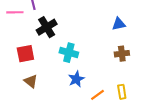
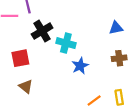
cyan cross: (69, 53) -> (66, 43), moved
blue star: (76, 79) -> (80, 66), moved

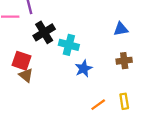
red square: (20, 58) -> (21, 61), turned 30
brown triangle: (26, 86) -> (26, 75), moved

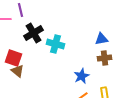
blue triangle: (121, 29) -> (102, 39), moved
blue star: (84, 69) -> (82, 76), moved

